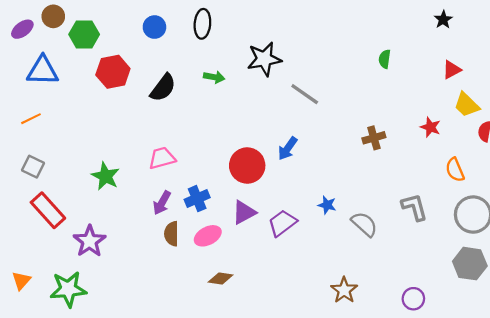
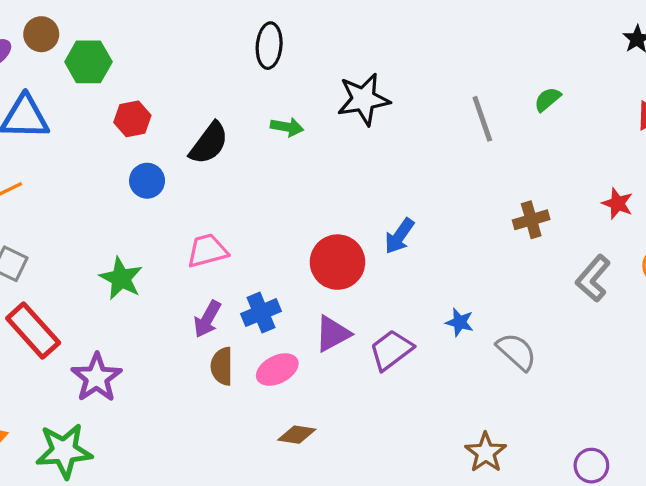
blue circle: (154, 27) -> (147, 181), moved
green semicircle: (385, 59) -> (547, 99), turned 42
red hexagon: (113, 72) -> (132, 119), size x0.7
gray line: (305, 94) -> (482, 119), moved, turned 36
gray L-shape: (414, 207) -> (593, 278), moved, turned -124

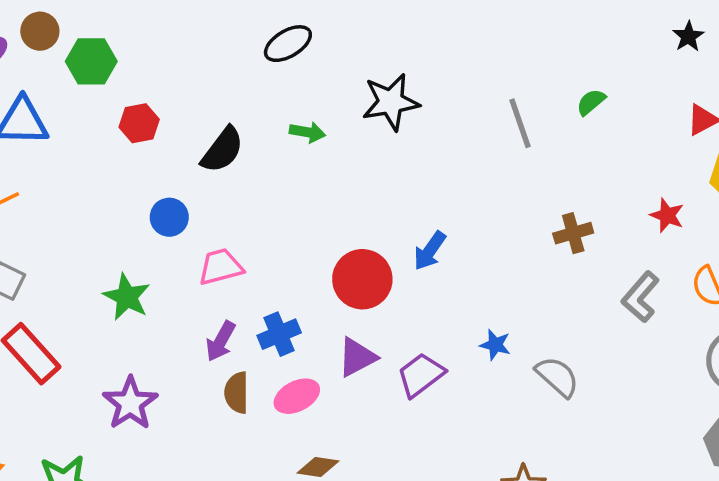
black ellipse: (269, 46) -> (288, 44), turned 54
blue circle: (147, 181) -> (169, 217), moved
purple star: (97, 378) -> (130, 403), moved

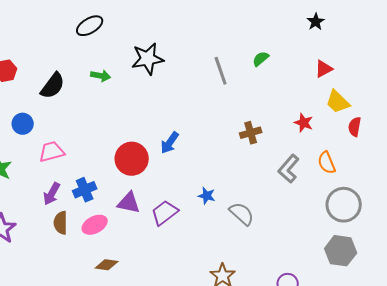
purple triangle: (357, 357) -> (129, 203), turned 40

